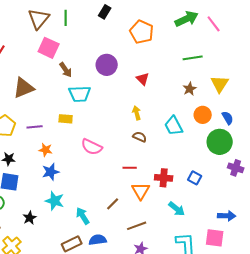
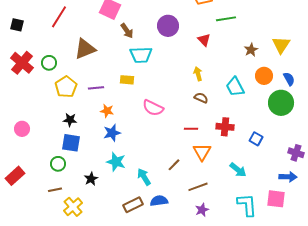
green line: (193, 58) -> (226, 19), moved
purple cross: (236, 168) -> (296, 153), moved
red cross: (164, 178) -> (225, 127), moved

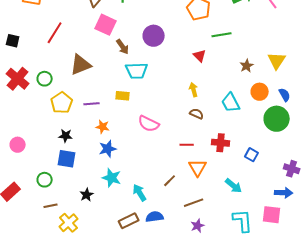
purple circle: (168, 26) -> (154, 36), moved
green circle: (58, 164) -> (45, 180), moved

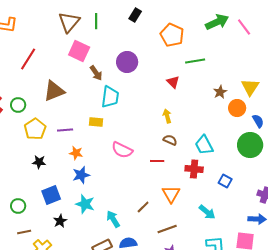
cyan trapezoid: (137, 71) -> (110, 97), turned -80
orange circle: (260, 92) -> (237, 108), moved
cyan trapezoid: (231, 103) -> (204, 145), moved
red line: (187, 145) -> (157, 161), moved
blue square: (67, 159) -> (51, 195), moved, turned -30

